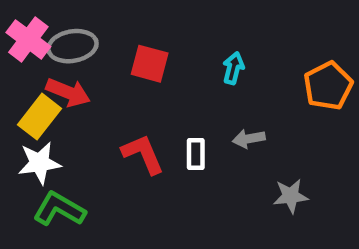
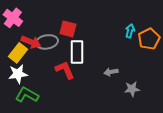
gray ellipse: (72, 46) -> (47, 42), moved
cyan arrow: (233, 68) -> (130, 31), moved
gray arrow: (249, 139) -> (111, 72), moved
white rectangle: (196, 154) -> (77, 52), moved, size x1.6

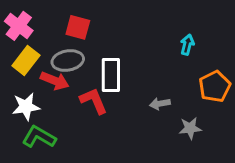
red square: (68, 29) -> (78, 27), moved
orange pentagon: (149, 39) -> (215, 86), moved
red arrow: (31, 42) -> (55, 81), moved
yellow rectangle: (18, 53) -> (26, 60), moved

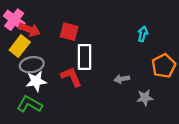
red square: (78, 27) -> (69, 32), moved
gray ellipse: (68, 60) -> (32, 65), moved
red arrow: (55, 81) -> (30, 30), moved
white star: (26, 107) -> (36, 81), moved

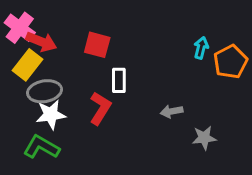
white rectangle: (84, 57) -> (119, 80), size x0.7
orange pentagon: (164, 66) -> (231, 62), moved
red L-shape: (71, 77) -> (100, 108), turned 55

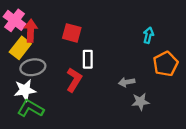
red arrow: (41, 42) -> (31, 31), turned -110
orange pentagon: (231, 62) -> (166, 64), moved
white star: (51, 114) -> (25, 90), moved
gray star: (204, 138) -> (140, 102), moved

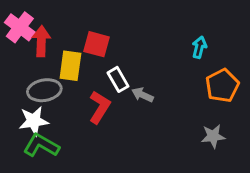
yellow rectangle: (20, 48) -> (70, 66), moved, turned -30
white rectangle: (88, 59) -> (118, 79), turned -30
gray arrow: (127, 82) -> (143, 95), moved, turned 35
gray star: (140, 102) -> (213, 136), moved

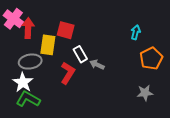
white star: (34, 121) -> (23, 82), turned -30

